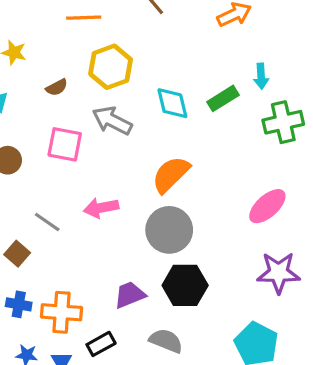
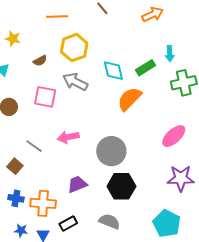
orange semicircle: (171, 174) -> (129, 99), moved
purple trapezoid: (130, 295) -> (77, 184), moved

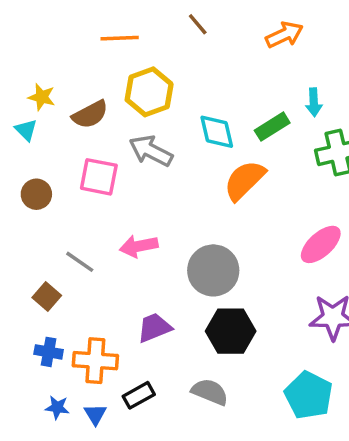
yellow star: (13, 39) -> (42, 97), moved
brown semicircle: (40, 61) -> (90, 114), size x1.5

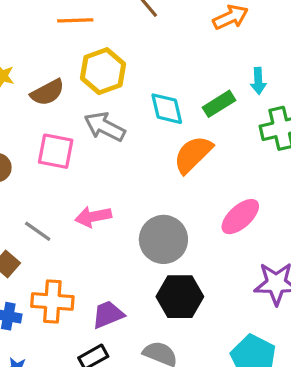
pink ellipse: (321, 244) -> (240, 217), moved
purple trapezoid: (154, 328) -> (108, 315), moved
orange cross: (95, 361) -> (52, 302), moved

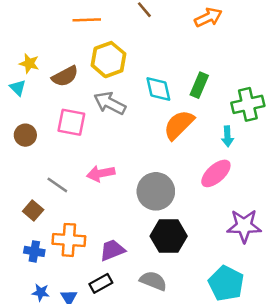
cyan arrow: (258, 81) -> (227, 136), moved
green rectangle: (219, 104) -> (199, 85), turned -35

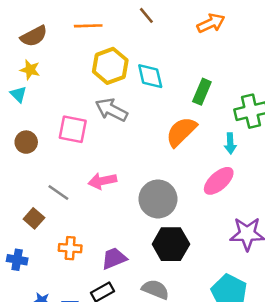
brown semicircle: (65, 76) -> (34, 36), moved
cyan diamond: (158, 89) -> (150, 76), moved
orange cross: (69, 240) -> (70, 248), size x0.7
blue cross: (34, 251) -> (17, 260), moved

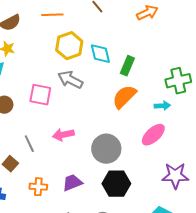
green rectangle: (202, 92) -> (127, 66), moved
cyan arrow: (230, 143) -> (162, 106), turned -91
gray line: (58, 193) -> (29, 144), turned 30
purple trapezoid: (114, 258) -> (72, 183), moved

